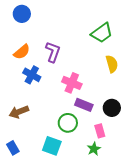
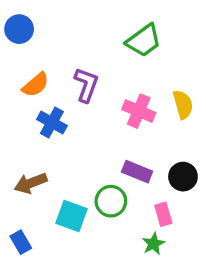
blue circle: (22, 14) -> (19, 29), moved
green trapezoid: (102, 33) -> (144, 41), moved
pink cross: (72, 83) -> (139, 111), moved
cyan square: (52, 146) -> (72, 216), moved

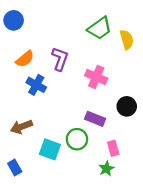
yellow semicircle: (183, 104) -> (127, 40), moved
black circle: (183, 177) -> (127, 106), moved

